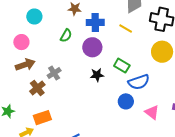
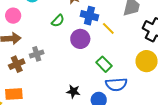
yellow line: (126, 28) -> (108, 28), moved
black star: (97, 75) -> (73, 91), moved

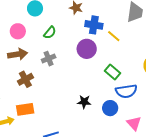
green semicircle: (58, 21) -> (50, 33), moved
gray cross: (37, 54) -> (49, 59), moved

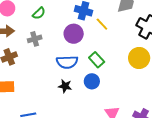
blue semicircle: (126, 91) -> (67, 62), moved
blue circle: (110, 108) -> (92, 81), moved

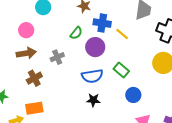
green semicircle: (39, 13) -> (76, 33), moved
blue circle: (92, 81) -> (133, 95), moved

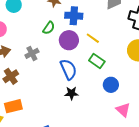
yellow line: (122, 34) -> (93, 38), moved
blue semicircle: (92, 76) -> (68, 69), turned -100

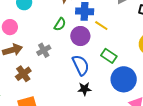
yellow line: (93, 38) -> (101, 26), moved
blue circle: (111, 85) -> (124, 79), size x1.6

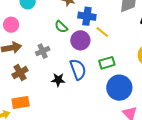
green semicircle: (60, 24) -> (61, 27), turned 96
green rectangle: (109, 56) -> (107, 63), turned -56
black star: (84, 89) -> (58, 80), moved

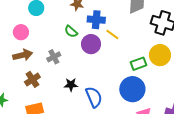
green rectangle: (107, 63) -> (139, 64), moved
blue semicircle: (78, 69) -> (94, 97), moved

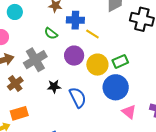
purple circle: (91, 44) -> (74, 56), moved
yellow circle: (160, 55) -> (97, 65), moved
gray cross: (54, 57) -> (35, 60), size x1.6

